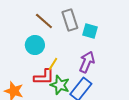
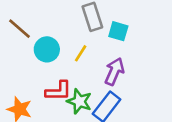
brown line: (44, 21) -> (19, 29), moved
yellow line: (53, 64) -> (81, 53), moved

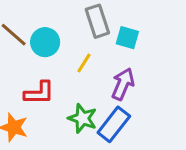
cyan circle: (47, 49) -> (45, 42), moved
red L-shape: (59, 91) -> (39, 93), moved

